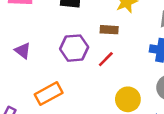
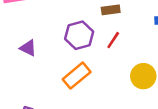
orange rectangle: (49, 94) -> (77, 76), moved

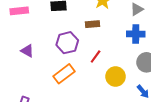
red line: (113, 40) -> (96, 57), moved

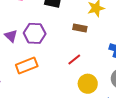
purple hexagon: (67, 43) -> (35, 33), moved
orange rectangle: (64, 74) -> (27, 66), moved

